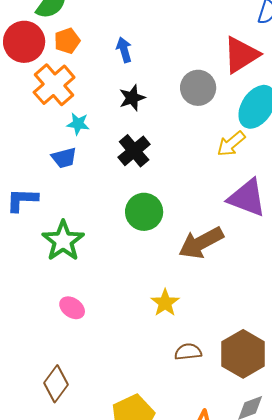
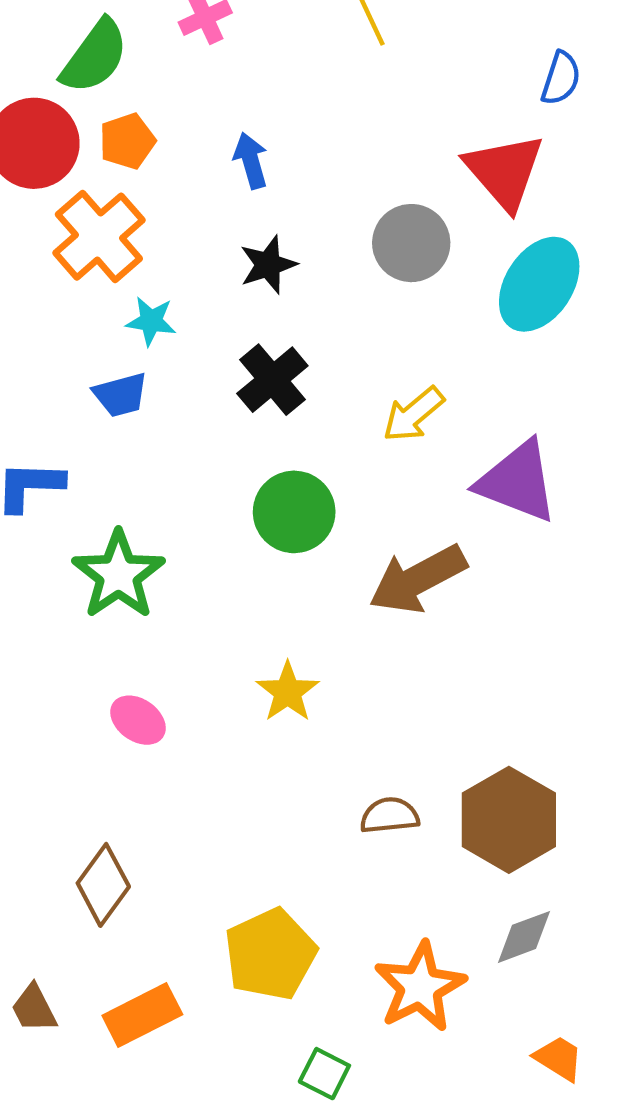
red triangle: (241, 55) -> (504, 171), turned -39
yellow arrow: (231, 144) -> (413, 414), moved
yellow star: (165, 303) -> (288, 692), moved

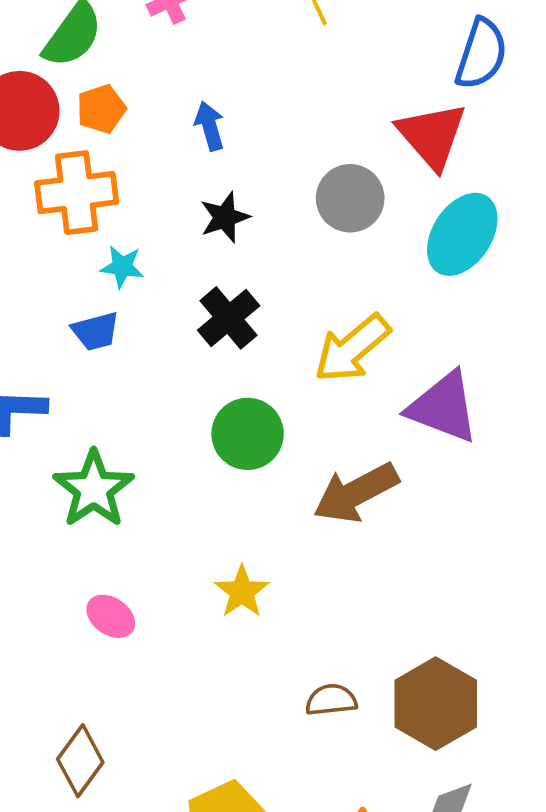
blue semicircle: (561, 78) -> (481, 54), size x1.5
orange cross: (99, 237) -> (77, 193), turned 34
yellow arrow: (413, 414) -> (352, 348), size x1.4

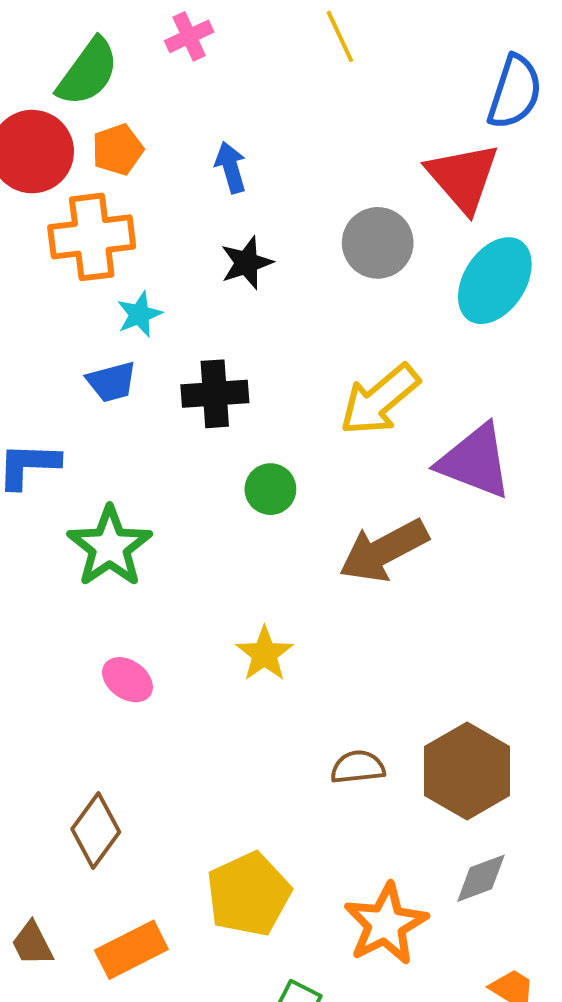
cyan star: (122, 267) -> (139, 314), turned -30
black cross: (229, 318) -> (215, 394), moved, turned 36
green circle: (248, 434) -> (270, 489), size x0.7

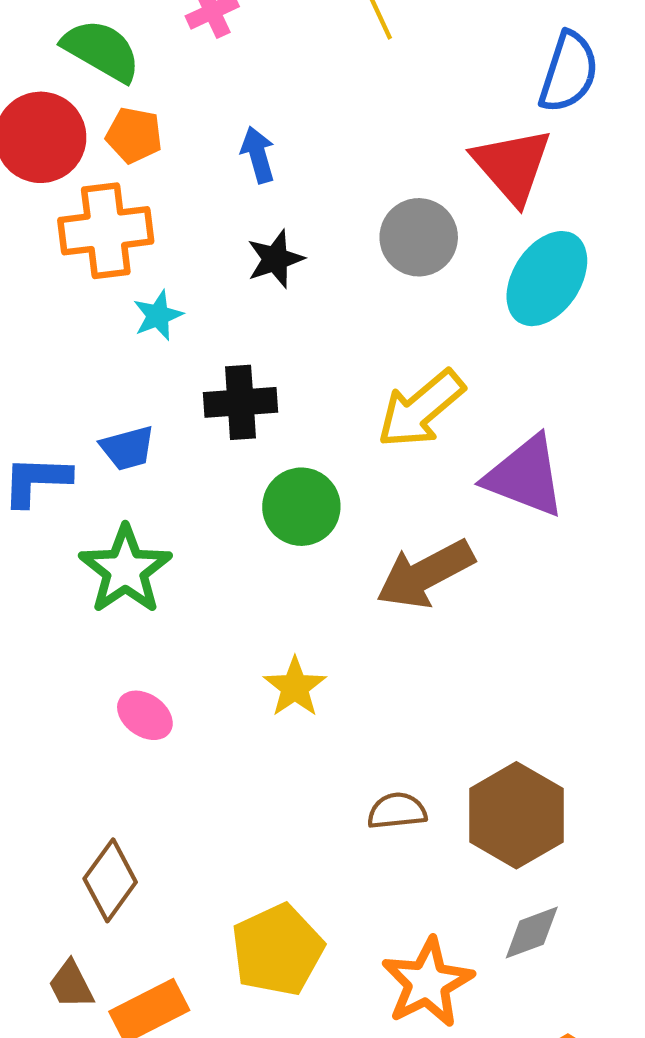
green semicircle: (88, 72) -> (101, 50), turned -96
orange pentagon: (118, 150) -> (134, 135), turned 30
blue trapezoid: (112, 382) -> (128, 448), moved
green circle: (270, 489) -> (301, 507), size x1.4
brown trapezoid: (32, 944) -> (71, 985), moved

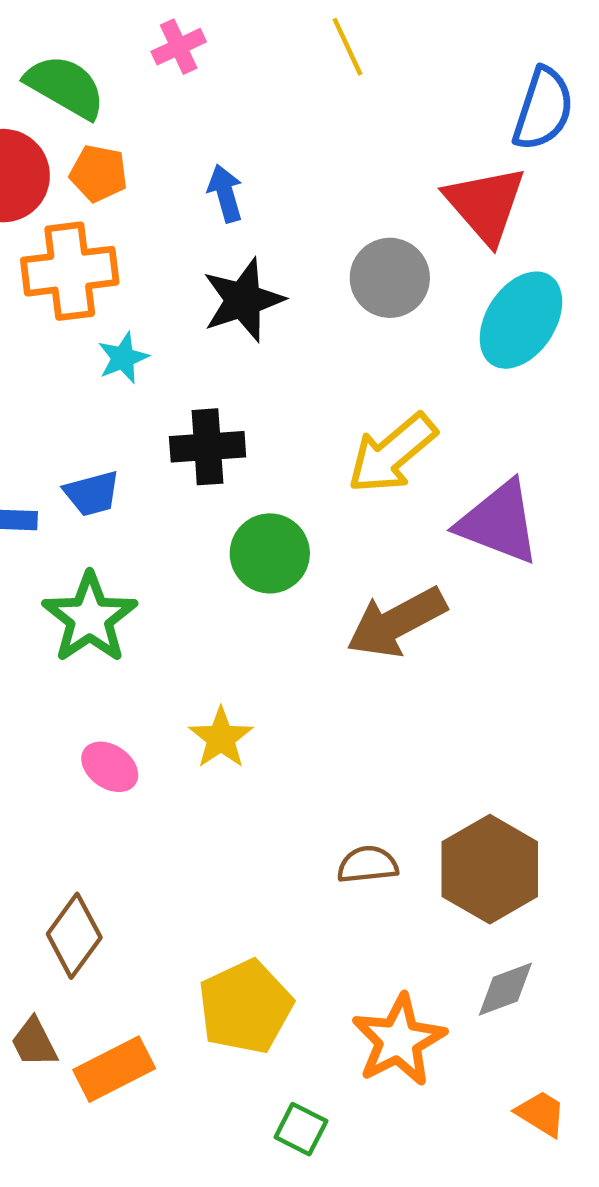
black star: (275, 259) -> (243, 300), size x1.4
yellow star: (295, 687) -> (221, 738), moved

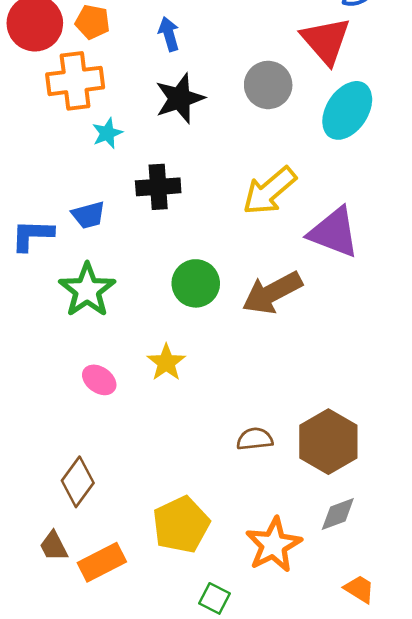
green circle: (270, 553) -> (196, 283), moved

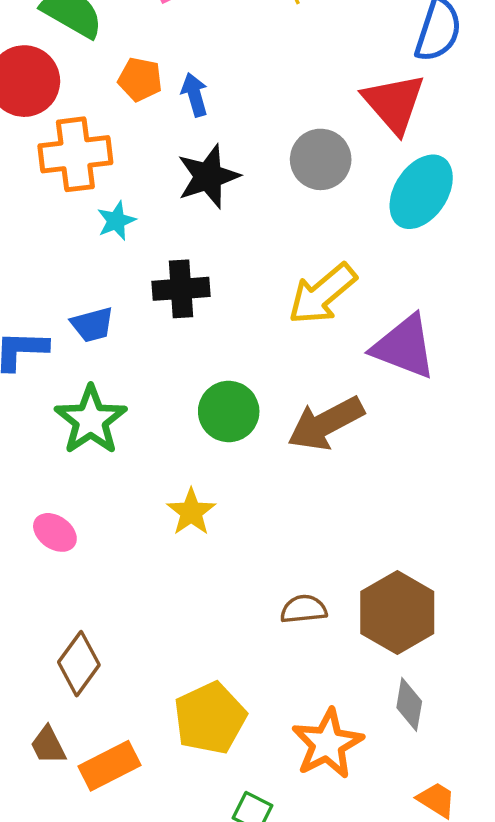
orange pentagon: (93, 22) -> (140, 79), moved
pink ellipse: (99, 380) -> (55, 532), moved
gray diamond: (338, 514) -> (409, 704), turned -60

